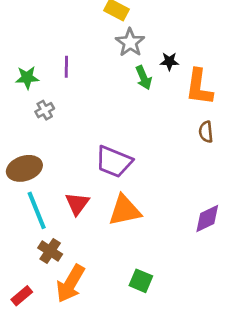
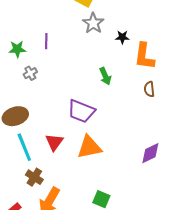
green arrow: (144, 78) -> (105, 76), moved

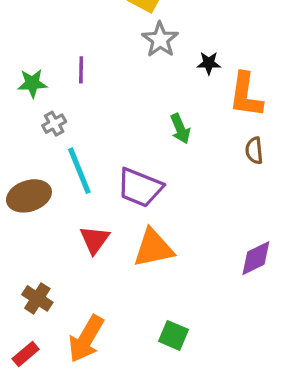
cyan line: (24, 147) -> (79, 171), moved
brown cross: (34, 177) -> (37, 298), moved

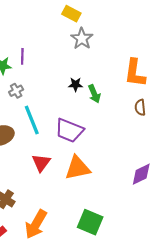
black star: (209, 63) -> (76, 84), moved
purple line: (81, 70) -> (22, 56), moved
green square: (174, 335) -> (90, 222), size x1.4

